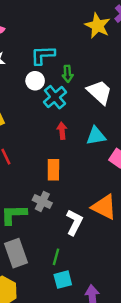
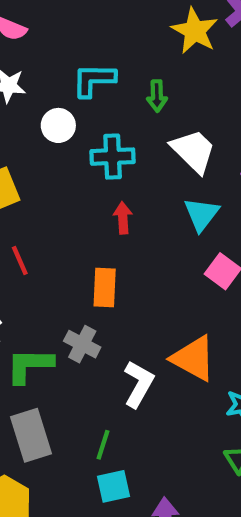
green arrow: (68, 74) -> (157, 96), moved
white circle: (35, 81) -> (58, 125), moved
cyan cross: (55, 97) -> (113, 157), turned 35
cyan triangle: (96, 136) -> (202, 214), moved, turned -45

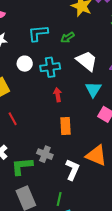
green arrow: (157, 96) -> (67, 38), turned 64
white circle: (58, 125) -> (25, 64), moved
orange rectangle: (105, 288) -> (66, 126), moved

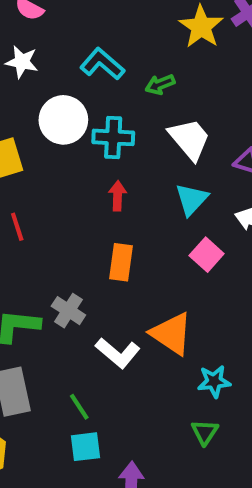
cyan L-shape: (38, 33) -> (102, 64), turned 35
white circle: (25, 64) -> (63, 120), size x1.5
white L-shape: (72, 170) -> (118, 353), turned 95
green line: (59, 199) -> (79, 407), turned -56

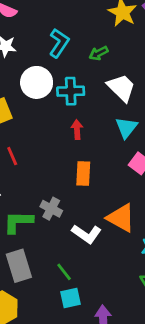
cyan L-shape: (102, 64) -> (59, 43), turned 88

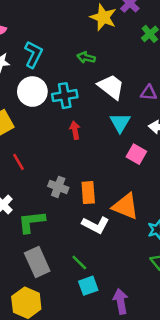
cyan L-shape: (59, 43) -> (33, 54), moved
green arrow: (99, 53) -> (86, 58), turned 48
orange rectangle: (83, 174) -> (88, 193), moved
gray cross: (51, 209) -> (58, 187), moved

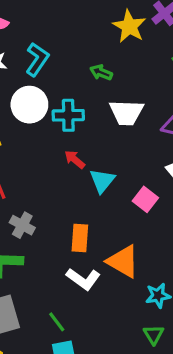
white trapezoid: (111, 87) -> (126, 113), turned 136
cyan triangle: (120, 123) -> (102, 181), moved
red arrow: (75, 130) -> (75, 159), turned -48
gray cross: (58, 187) -> (22, 225), moved

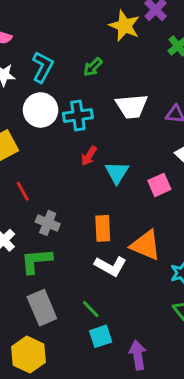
green arrow: (101, 72) -> (93, 67), moved, turned -60
red arrow: (75, 159) -> (89, 156), turned -90
pink square: (145, 199) -> (159, 185), turned 35

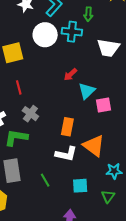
green arrow: (93, 67) -> (88, 14), turned -56
cyan cross: (78, 116) -> (72, 32), moved
pink square: (159, 185) -> (103, 105), moved
white L-shape: (111, 266) -> (66, 154), turned -30
cyan square: (101, 336) -> (80, 186), moved

